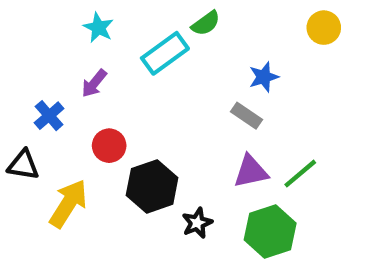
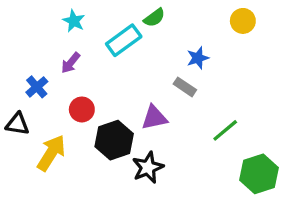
purple triangle: (251, 171) -> (154, 118), moved
black star: (197, 223) -> (148, 167), size x1.4
green hexagon: (270, 231) -> (259, 174), moved

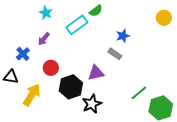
yellow circle: (243, 21) -> (164, 18), moved
green line: (225, 130) -> (139, 93), moved

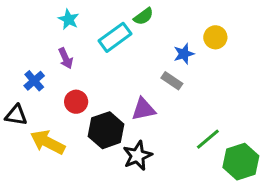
yellow circle: (164, 18) -> (215, 37), moved
purple arrow: (44, 39) -> (66, 58), turned -64
yellow arrow: (32, 95) -> (48, 142), turned -95

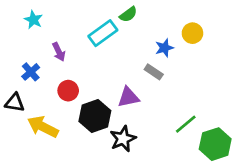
cyan star: (69, 19) -> (33, 20), moved

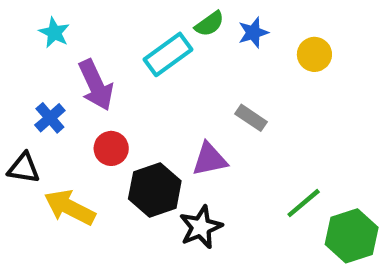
blue star: (164, 48) -> (253, 33), moved
purple arrow: (59, 52) -> (96, 85), size x1.6

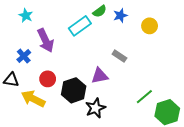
red circle: (111, 148) -> (48, 79), moved

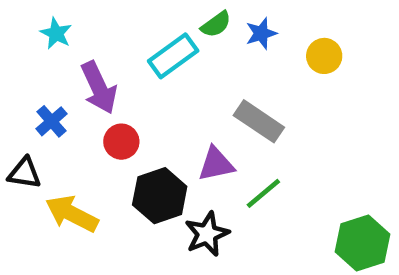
gray rectangle: (119, 56) -> (259, 121), size x1.5
red circle: (48, 79) -> (121, 142), moved
green line: (144, 97) -> (263, 193), moved

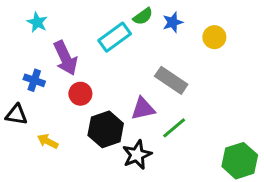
blue cross: (51, 121) -> (34, 80), turned -30
yellow arrow: (72, 214) -> (48, 141), size x0.6

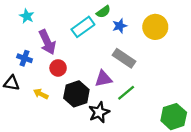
blue star: (173, 22) -> (120, 26), moved
yellow circle: (214, 37) -> (155, 27), size x1.5
yellow arrow: (48, 141) -> (41, 94), moved

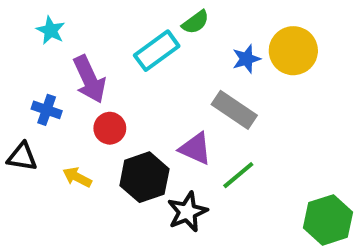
blue star: (120, 26) -> (246, 59), moved
purple triangle: (103, 79) -> (195, 149), turned 36

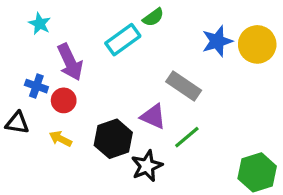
yellow circle: (293, 51) -> (257, 44), moved
blue star: (246, 59) -> (217, 41), moved, size x1.4
red circle: (110, 128) -> (64, 100), moved

